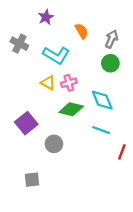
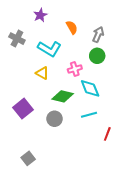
pink cross: (69, 83) -> (75, 69), moved
cyan line: (101, 130) -> (89, 115), turned -35
gray circle: (54, 144) -> (55, 119), moved
gray square: (32, 180) -> (28, 158), turned -32

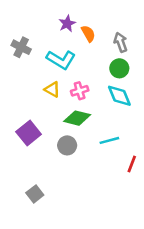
purple star: (40, 15) -> (67, 24), moved
gray arrow: (98, 34) -> (121, 42), turned -42
pink cross: (75, 69) -> (80, 91), moved
cyan diamond: (90, 88) -> (119, 96), moved

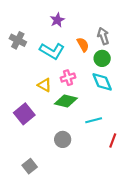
orange semicircle: (88, 34) -> (83, 45), moved
yellow triangle: (52, 89) -> (45, 85), moved
gray circle: (67, 145) -> (63, 139), moved

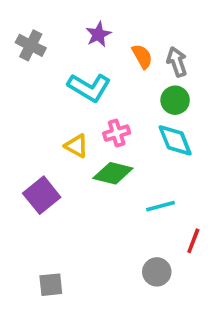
gray cross: (18, 40) -> (31, 45), moved
orange semicircle: (83, 45) -> (142, 56), moved
gray circle: (63, 139) -> (157, 272), moved
gray square: (30, 166) -> (51, 285), turned 32

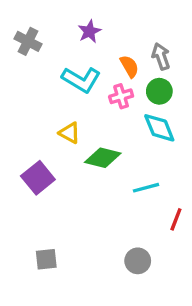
orange semicircle: (142, 56) -> (129, 66), moved
pink cross: (117, 133) -> (121, 96), moved
gray circle: (157, 272) -> (138, 261), moved

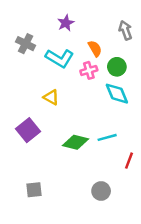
gray cross: (28, 41) -> (26, 44), moved
gray arrow: (161, 56) -> (125, 30), moved
green diamond: (103, 158) -> (75, 142), moved

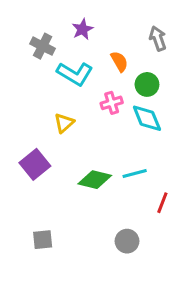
gray cross: (26, 44) -> (43, 46), moved
pink cross: (89, 70) -> (112, 103), moved
yellow triangle: (51, 97) -> (64, 123), turned 49

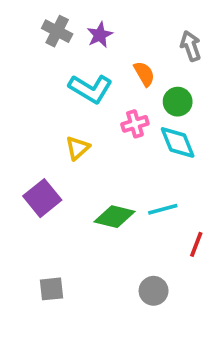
gray cross: (43, 46) -> (57, 31), moved

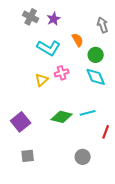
pink cross: (135, 124) -> (62, 73), moved
purple square: (42, 198) -> (21, 122), moved

